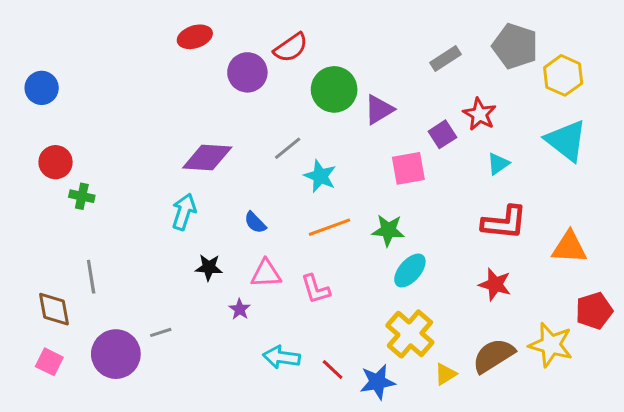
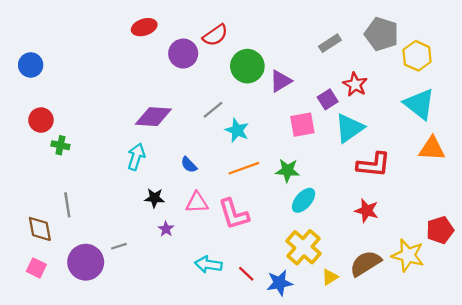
cyan triangle: (498, 164) -> (349, 128), moved, size x1.8
orange triangle: (569, 247) -> (432, 149), moved
pink L-shape: (316, 289) -> (234, 214), size x1.4
purple star: (240, 309) -> (166, 229), moved

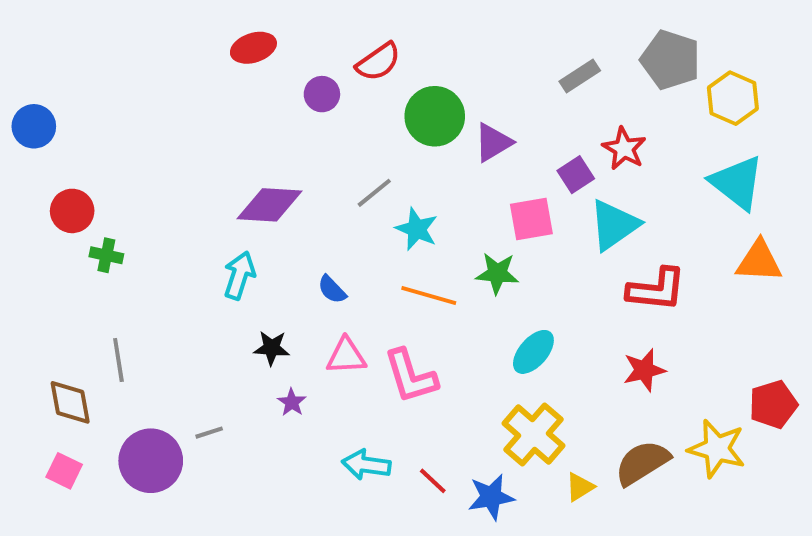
purple circle: (183, 54) -> (322, 94), size x0.7
blue circle: (31, 65) -> (34, 126), moved
orange line: (244, 168) -> (429, 296), turned 36
green star: (287, 170) -> (497, 273), moved
red star: (367, 211) -> (644, 370), turned -30

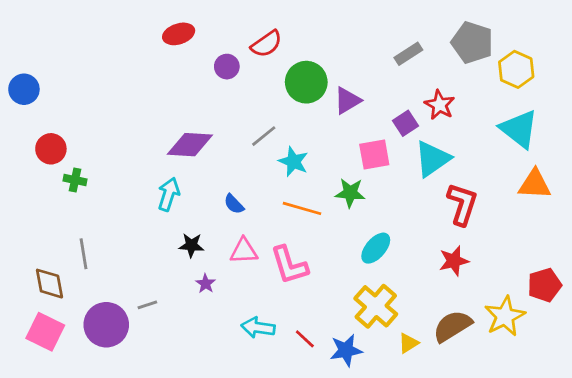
red L-shape: (656, 289) -> (462, 204), turned -78
yellow star: (717, 449) -> (505, 316), turned 30
pink square: (64, 471) -> (45, 332), size x1.5

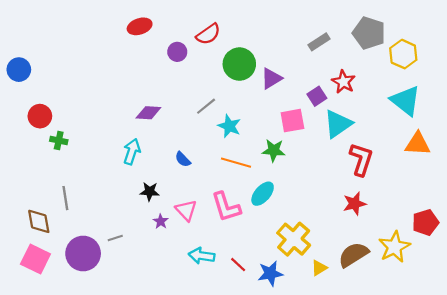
purple diamond: (190, 145) -> (148, 113), size x0.7
cyan ellipse: (376, 248) -> (263, 194), moved
pink triangle: (244, 251) -> (186, 210), moved, turned 50

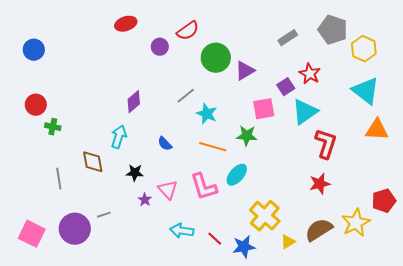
blue circle: (19, 70) -> (34, 50), moved
purple diamond: (148, 113) -> (134, 102), turned -45
brown diamond: (39, 221) -> (93, 162), moved

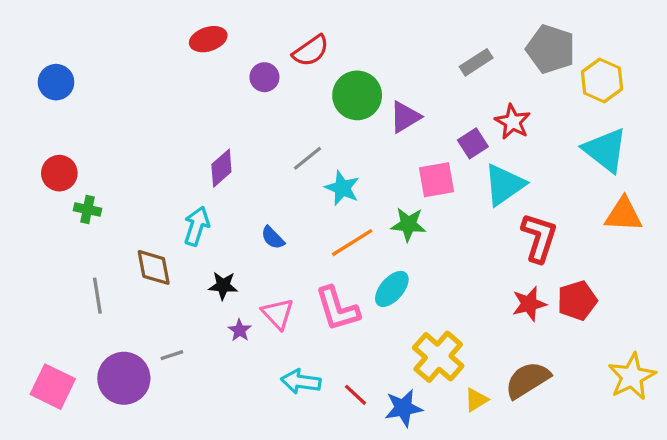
orange line: (213, 147) -> (352, 243), turned -48
red pentagon: (384, 201) -> (577, 301), moved
yellow star: (356, 223) -> (632, 377), moved

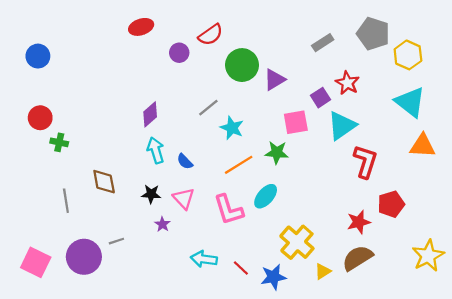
cyan arrow: (197, 226) -> (156, 150), moved, turned -35
red star: (529, 304) -> (359, 222), moved
pink triangle: (278, 314) -> (184, 198), moved

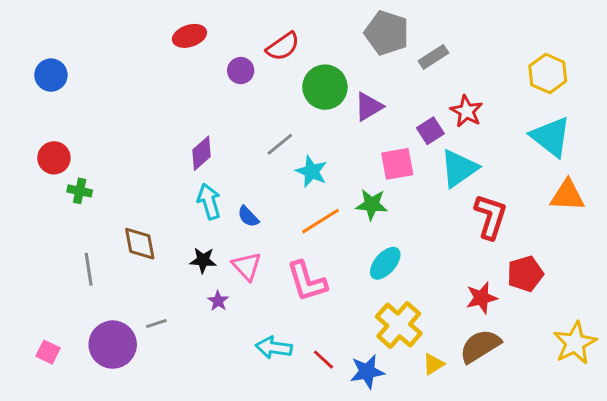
gray pentagon: (373, 34) -> (387, 33), moved
cyan ellipse: (266, 196) -> (385, 263), moved
pink square: (36, 262) -> (48, 352), size x0.6

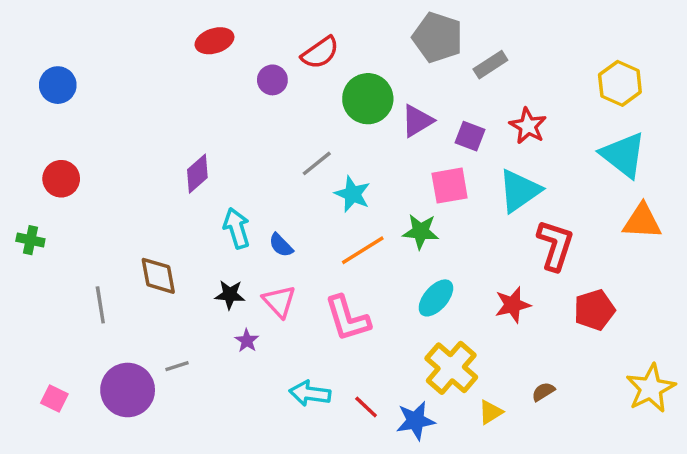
purple square: (430, 131) -> (470, 136), moved, turned -36
purple diamond: (202, 153) -> (197, 174), moved
green cross: (80, 191) -> (30, 240), moved
red star: (482, 298) -> (513, 305), moved
brown semicircle: (480, 346) -> (543, 392), size x0.5

